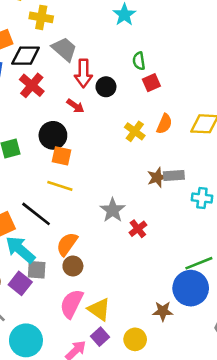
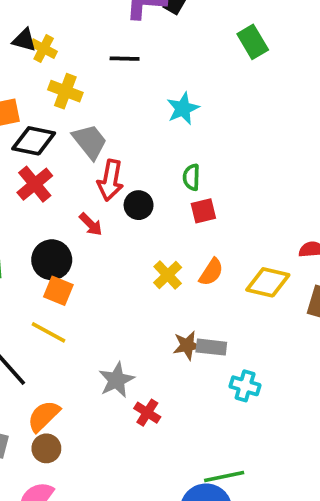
red cross: (138, 229) -> (147, 413), turned -30

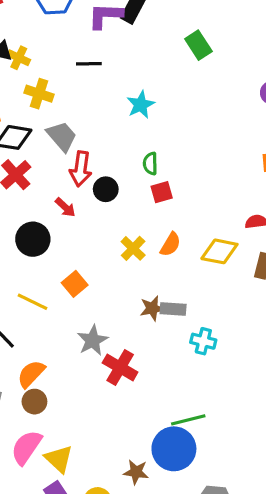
orange square: (58, 291) -> (75, 284), moved, turned 30
red cross: (147, 413) -> (120, 368), size x1.5

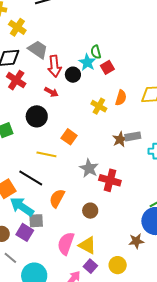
yellow cross: (39, 94) -> (17, 27), turned 30
cyan star: (141, 105) -> (87, 62), moved
brown circle: (34, 402) -> (90, 211), moved

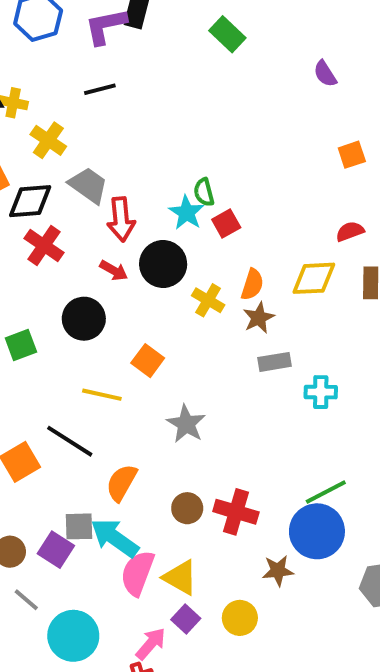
black circle: (73, 75) -> (163, 264), moved, size x1.5
brown star: (120, 139) -> (259, 318), moved
red cross: (110, 180) -> (236, 512), moved
cyan arrow: (22, 207) -> (115, 538), moved

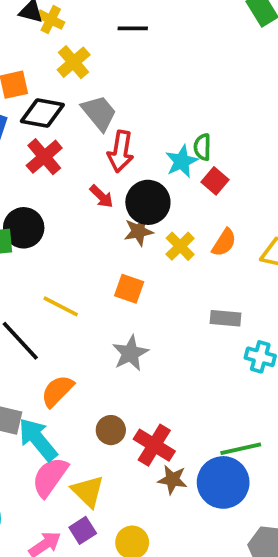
red square: (226, 224) -> (215, 181), turned -35
brown star: (259, 318) -> (139, 231), moved
black circle: (84, 319) -> (24, 228), moved
orange square: (148, 361) -> (129, 289), moved, turned -32
brown star: (278, 571) -> (172, 480), moved

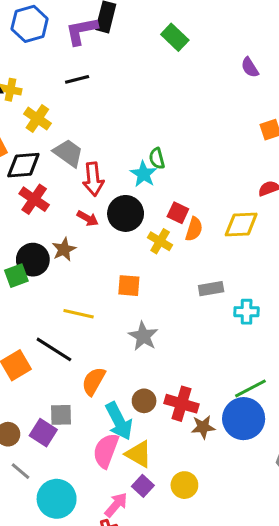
red square: (215, 181) -> (178, 213), moved
brown star: (139, 231) -> (64, 249), moved
cyan arrow: (38, 439) -> (119, 421), moved, turned -153

